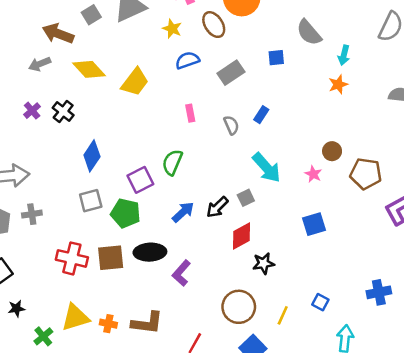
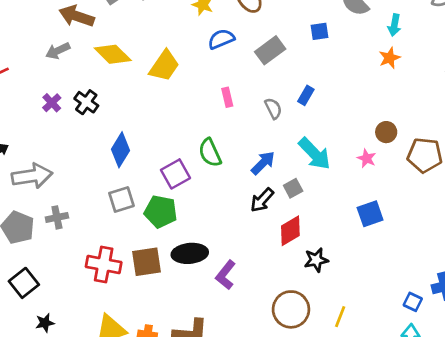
green semicircle: (172, 162) -> (210, 153), turned -45
blue arrow: (183, 212) -> (263, 163), moved
blue square: (320, 302) -> (413, 302), moved

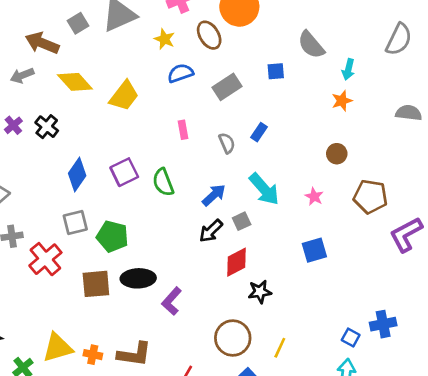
brown circle: (386, 132) -> (337, 154), moved
purple square: (175, 174) -> (124, 172), moved
red cross: (104, 265) -> (45, 259), moved, turned 36

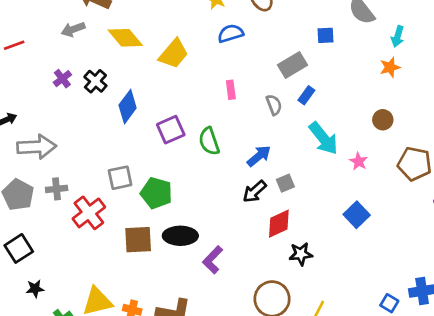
gray rectangle: (227, 87) -> (292, 65), moved
blue diamond: (77, 175) -> (128, 107), moved
cyan arrow: (264, 189) -> (323, 138), moved
blue square: (314, 250) -> (357, 215), turned -30

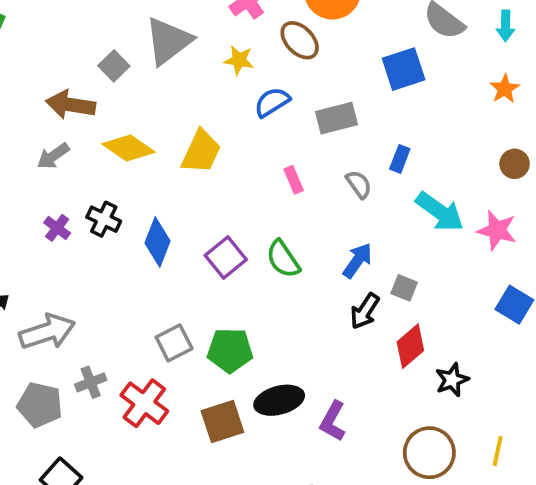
blue square: (325, 35) -> (404, 69), size x1.6
cyan arrow: (398, 36) -> (506, 26), moved
gray rectangle: (292, 65) -> (337, 118), moved, turned 32
pink star: (359, 161) -> (497, 230), size x1.5
gray square: (285, 183) -> (404, 288), turned -30

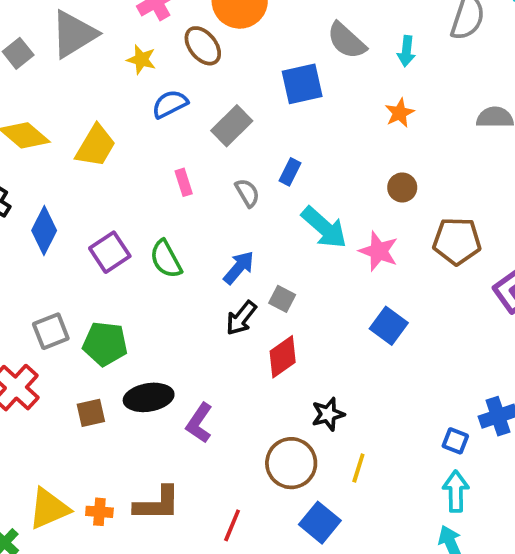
gray rectangle: (337, 118) -> (232, 126), turned -36
black star: (452, 380) -> (328, 414), moved
brown square: (222, 421) -> (91, 413), size x0.7

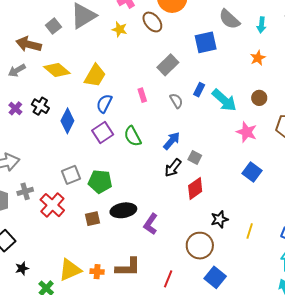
blue semicircle: (170, 104) -> (104, 104), moved, turned -36
cyan arrow: (324, 228) -> (224, 100), moved
yellow line: (358, 468) -> (250, 231), moved

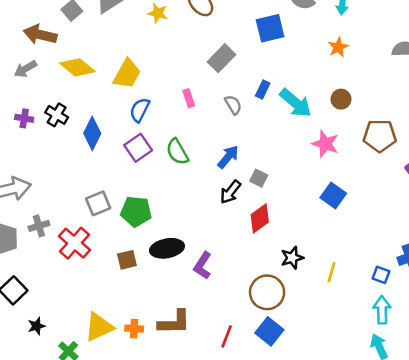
purple cross: (15, 108) -> (24, 118), turned -32
blue square: (215, 277) -> (269, 331), moved

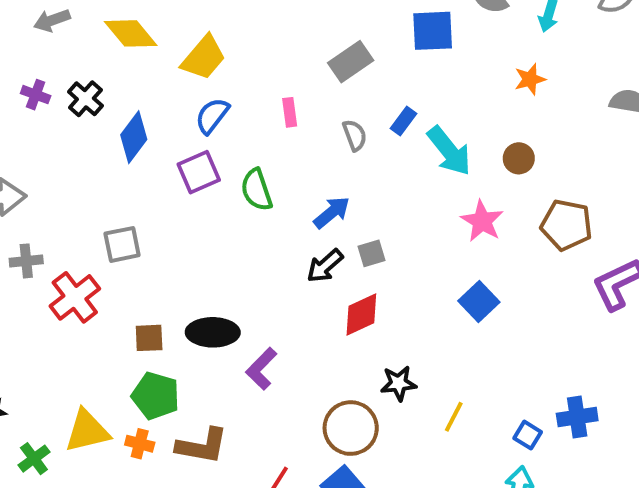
gray square: (259, 178) -> (371, 253), turned 36
green pentagon: (136, 211) -> (156, 396), moved

